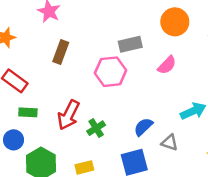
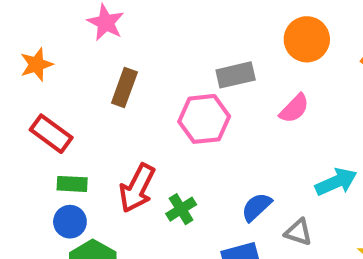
blue circle: (14, 140) -> (70, 222), moved

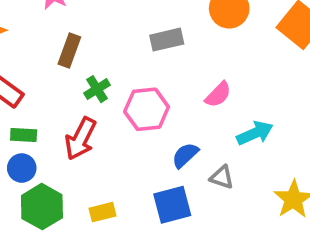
pink semicircle: (294, 108) -> (218, 95), moved
pink hexagon: (204, 119) -> (147, 109), moved
green cross: (181, 209) -> (97, 89), moved

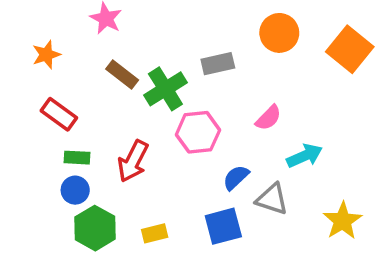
brown rectangle: (69, 51) -> (122, 74), turned -72
green cross: (97, 89) -> (165, 89), moved, size x1.6
gray triangle: (222, 177) -> (272, 199), size x1.4

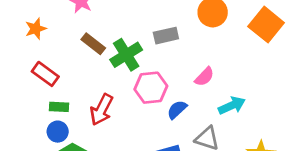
blue semicircle: (236, 177) -> (177, 110), moved

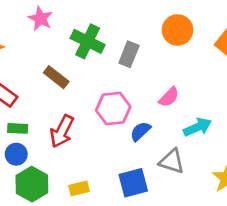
gray rectangle: (166, 36) -> (129, 54), turned -55
brown rectangle: (93, 44) -> (56, 77), moved
green cross: (126, 55) -> (88, 41), moved, turned -32

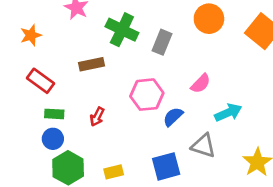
brown rectangle: (56, 77) -> (92, 64), turned -50
red arrow: (62, 131) -> (97, 117), size x0.6

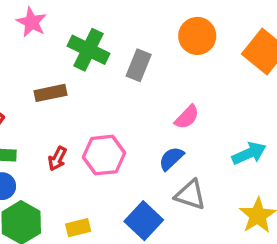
pink hexagon: (147, 95) -> (104, 155), moved
cyan arrow: (228, 113) -> (249, 153), moved
blue semicircle: (173, 117) -> (171, 159), moved
blue square: (166, 166) -> (144, 221), turned -32

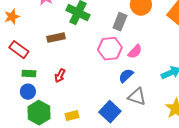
gray rectangle: (139, 65) -> (120, 22), moved
pink hexagon: (104, 155) -> (110, 49), moved

